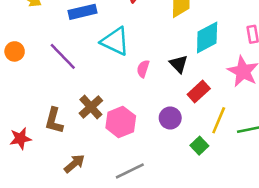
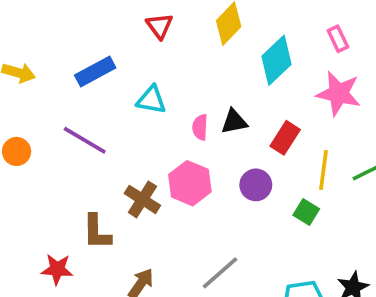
cyan triangle: (115, 41) -> (151, 100), size x0.7
black triangle: (179, 64) -> (234, 122), moved, turned -42
pink hexagon: (121, 122) -> (190, 183), moved
red star: (20, 139) -> (57, 269), turned 30

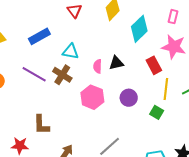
pink rectangle: (338, 39) -> (173, 17), turned 40
red rectangle: (285, 138) -> (154, 65), moved, turned -60
brown cross: (142, 199) -> (62, 75), moved

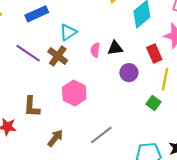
cyan triangle: (71, 52) -> (68, 32), turned -48
pink hexagon: (92, 97) -> (74, 93), moved
purple circle: (129, 98) -> (129, 73), moved

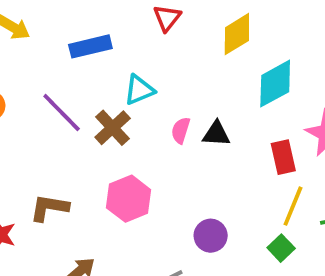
purple circle: (129, 73) -> (211, 236), moved
green square: (154, 103) -> (281, 248), moved
brown L-shape: (32, 107) -> (49, 208), turned 85

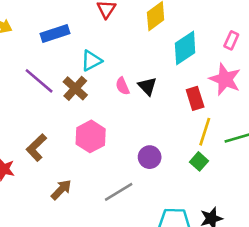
pink semicircle: (181, 130) -> (123, 86), turned -36
black triangle: (216, 134) -> (147, 86), turned 48
brown L-shape: (49, 208) -> (36, 148), turned -48

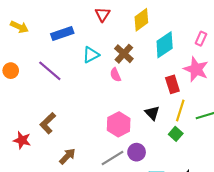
black triangle: (147, 86) -> (152, 113), moved
brown cross: (75, 88) -> (124, 54), moved
pink hexagon: (91, 136) -> (119, 124), moved
purple circle: (150, 157) -> (137, 152), moved

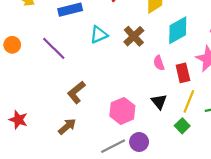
pink semicircle: (115, 75) -> (159, 63), moved
brown L-shape: (48, 123) -> (76, 92), moved
brown arrow: (67, 156) -> (67, 126), moved

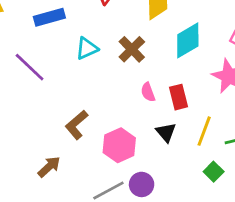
pink semicircle: (159, 63) -> (148, 92), moved
red rectangle: (183, 73) -> (178, 97), moved
brown L-shape: (76, 92) -> (77, 125), moved
green square: (182, 126) -> (214, 172), moved

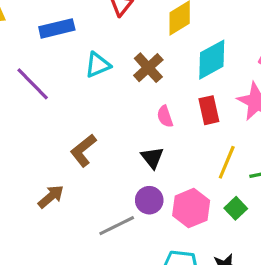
red rectangle: (178, 97) -> (209, 110), moved
black triangle: (166, 132) -> (152, 158), moved
pink hexagon: (119, 145) -> (191, 208), moved
purple circle: (142, 184) -> (149, 200), moved

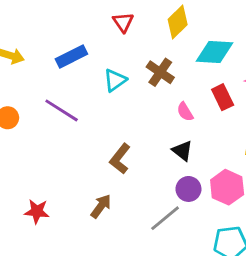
cyan diamond: (212, 60) -> (215, 52), turned 45

